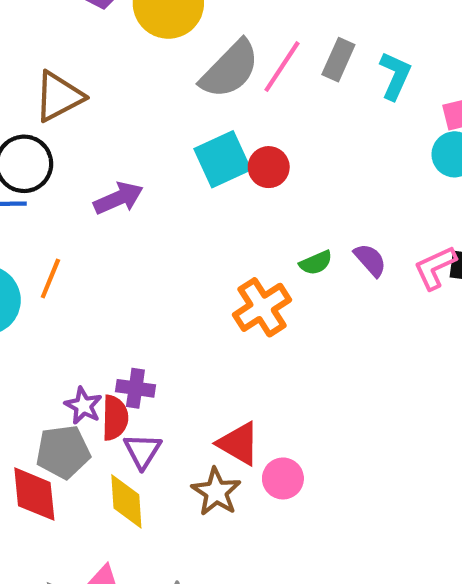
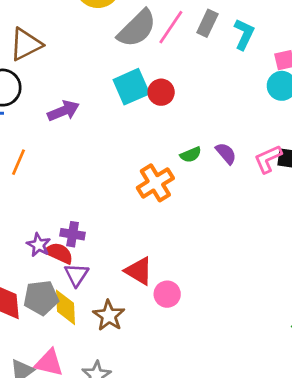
red semicircle: (115, 418) -> (59, 253), turned -68
gray pentagon: (63, 452) -> (41, 298), moved
brown star: (216, 492) -> (109, 316), moved

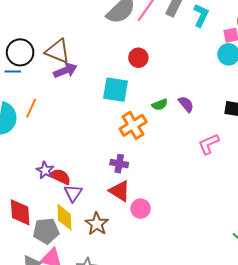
brown triangle: (26, 44) -> (58, 51), moved, turned 48
cyan square: (131, 87) -> (116, 90), moved, turned 32
pink L-shape: (268, 159) -> (209, 144), moved
purple cross: (73, 234) -> (119, 164), moved
gray pentagon: (41, 298) -> (46, 231), moved

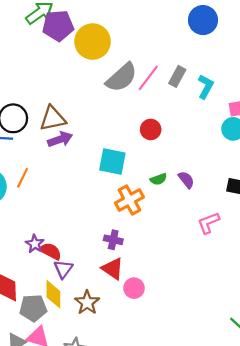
brown triangle: (58, 51) -> (53, 118), turned -36
red circle: (138, 58) -> (151, 129), moved

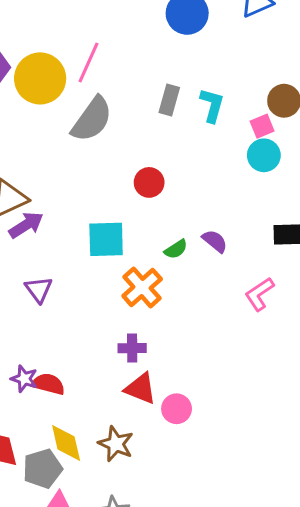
pink line: (148, 78) -> (89, 63), moved
purple triangle: (63, 269) -> (39, 290), moved

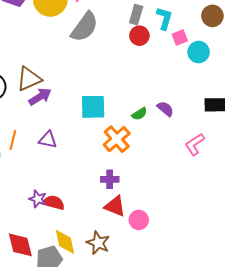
pink square: (262, 126) -> (180, 38), moved
red circle: (149, 182) -> (139, 36), moved
purple triangle: (39, 290) -> (48, 140), turned -42

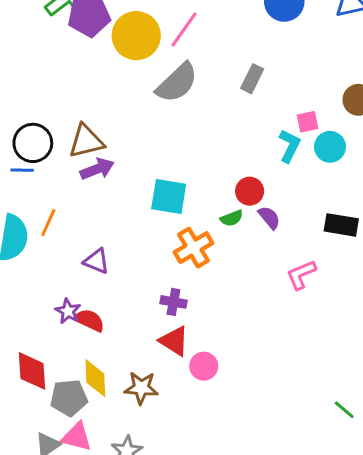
cyan L-shape: (164, 18) -> (290, 146), moved
red circle: (139, 36) -> (250, 191), moved
purple triangle: (48, 140) -> (96, 261), moved
brown star: (98, 243) -> (141, 388), turned -30

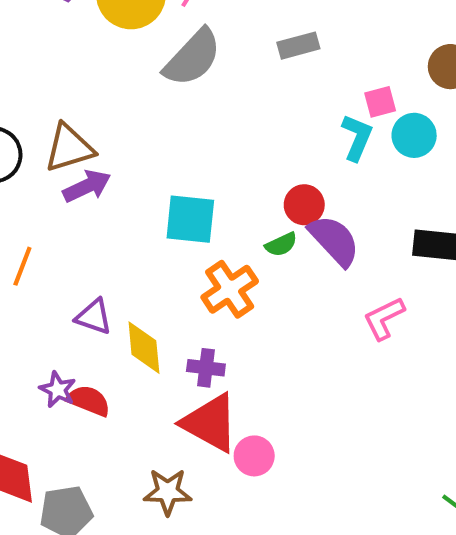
gray rectangle: (252, 79) -> (298, 46), turned 52
purple semicircle: (269, 218) -> (334, 240), size x1.6
red triangle: (174, 341) -> (210, 423), size x1.4
yellow diamond: (95, 378) -> (144, 348), moved

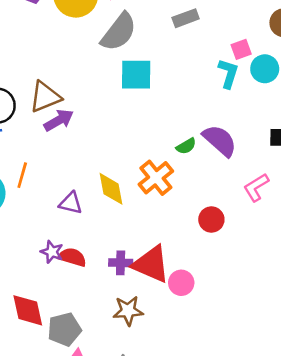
red circle: (304, 205) -> (211, 219), moved
cyan square: (190, 219) -> (136, 75), moved
yellow diamond: (144, 348) -> (111, 189), moved
purple cross: (206, 368) -> (121, 263), moved

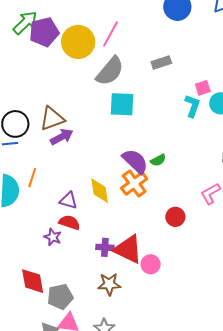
purple semicircle: (220, 141) -> (135, 161), moved
red semicircle: (72, 257) -> (69, 222), moved

